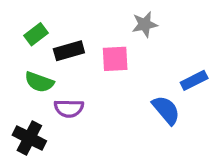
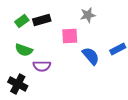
black rectangle: (69, 51) -> (42, 20), moved
blue semicircle: (166, 110) -> (91, 56), moved

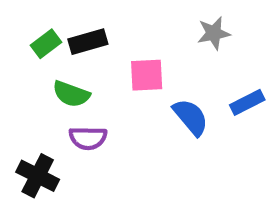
gray star: (88, 15) -> (214, 33), moved
green semicircle: (24, 50) -> (71, 94), moved

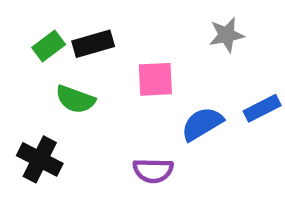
blue semicircle: (191, 117) -> (202, 124), turned -81
purple semicircle: (88, 138) -> (153, 171), moved
black cross: (38, 176) -> (40, 159), moved

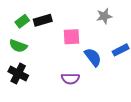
green semicircle: (75, 99) -> (18, 46), moved
blue semicircle: (202, 124) -> (93, 57), turned 84

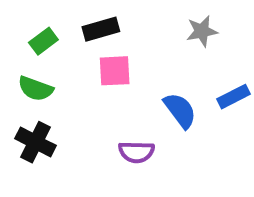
black rectangle: (43, 20) -> (101, 29), moved
pink square: (71, 37) -> (115, 71), moved

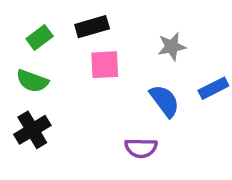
gray star: (202, 31) -> (172, 47), moved
black cross: (36, 142) -> (32, 130), turned 32
purple semicircle: (136, 152) -> (141, 148), moved

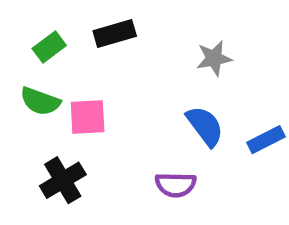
pink square: (105, 65) -> (88, 117), moved
blue rectangle: (213, 88) -> (266, 140), moved
black cross: (32, 130) -> (63, 180), moved

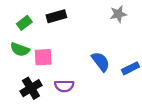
gray star: (214, 58) -> (118, 14), moved
purple semicircle: (176, 185) -> (64, 86), moved

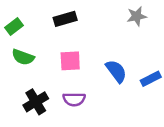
green rectangle: (24, 23) -> (14, 26), moved
pink square: (43, 57) -> (70, 61), moved

